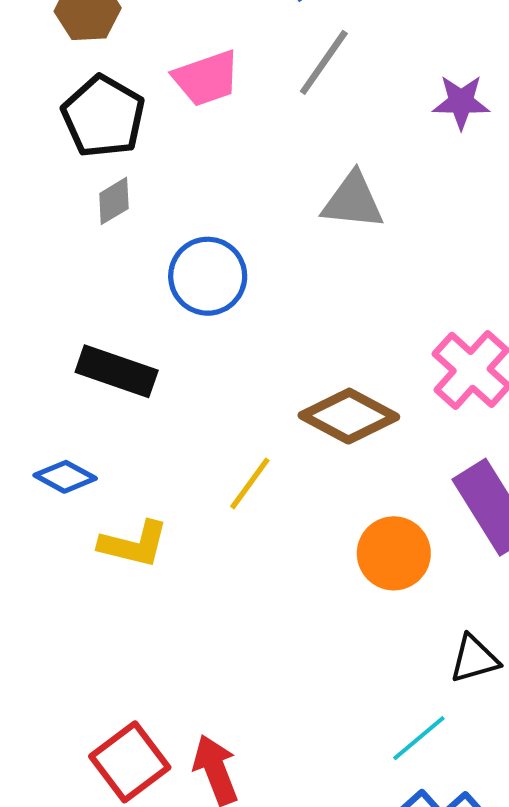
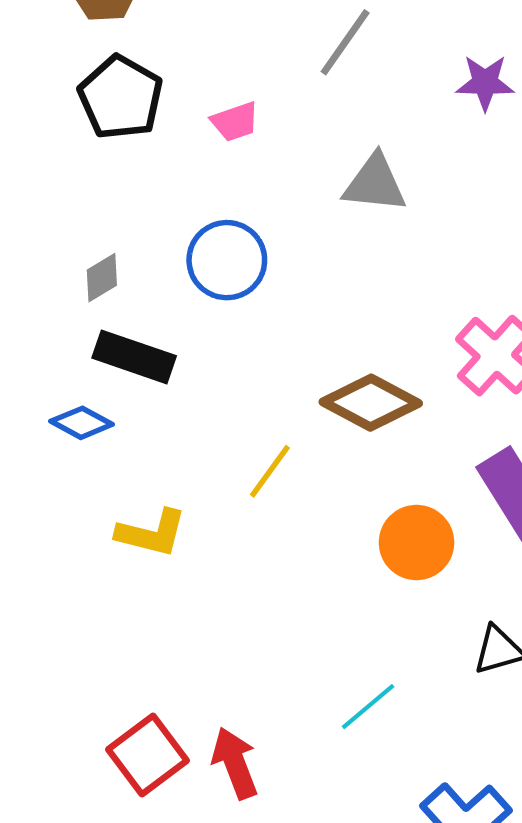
pink trapezoid: (206, 78) -> (235, 122), moved, size x0.7
gray diamond: (114, 201) -> (102, 278), moved
blue diamond: (65, 477) -> (82, 423), moved
cyan line: (419, 738) -> (368, 707), moved

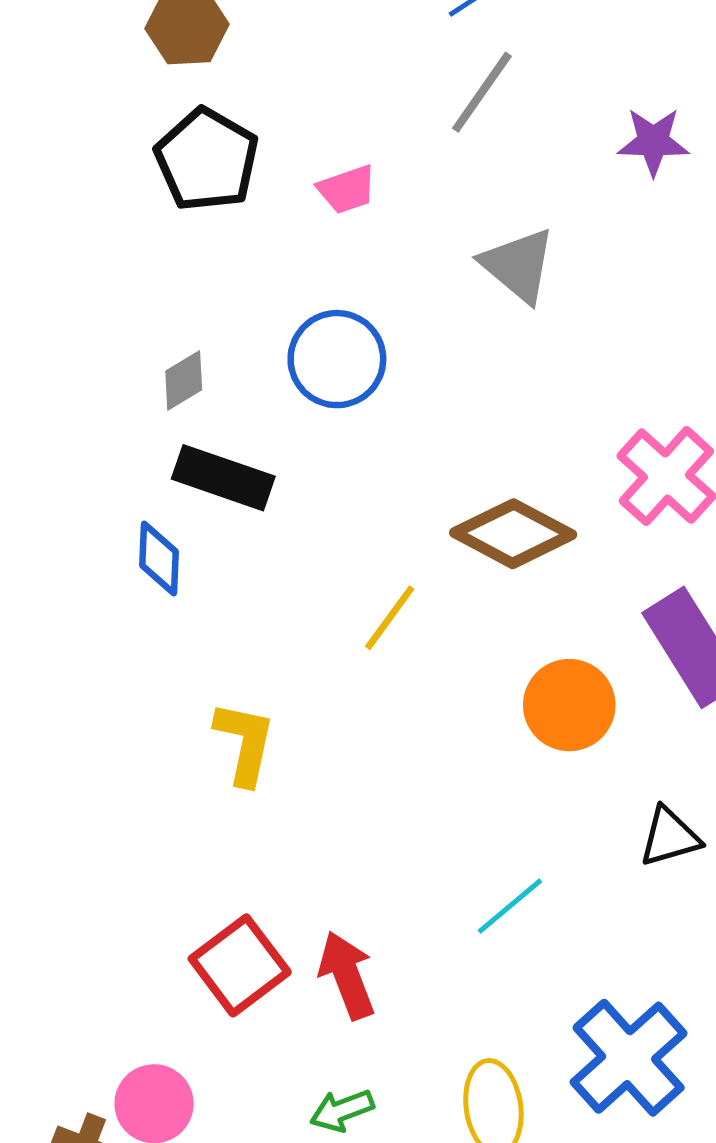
gray triangle: (375, 183) -> (518, 265), turned 34
blue diamond: (82, 423) -> (159, 558), turned 64
yellow L-shape: (152, 533) -> (245, 743), moved, turned -92

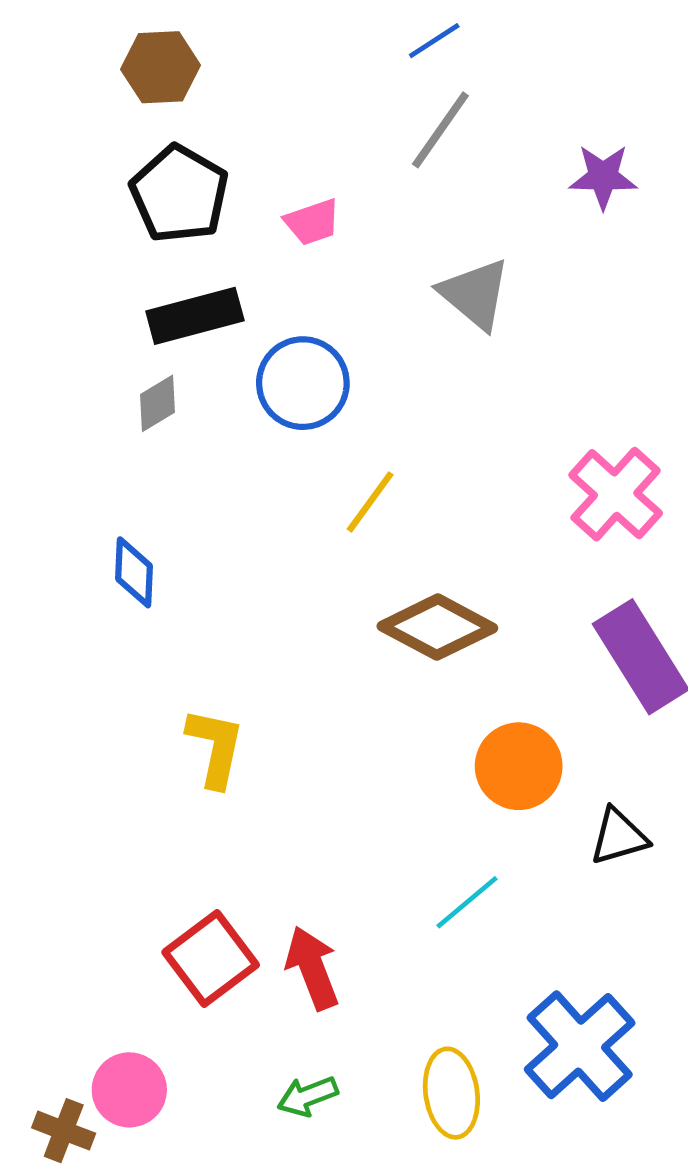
black rectangle: (223, 478) -> (195, 316), moved, turned -34
brown diamond: (513, 534) -> (437, 627), moved
yellow line: (390, 618) -> (370, 502), moved
orange circle: (569, 705) -> (519, 766), moved

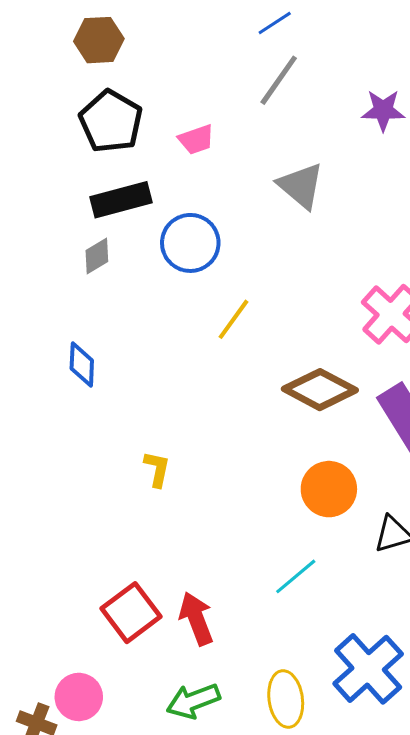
brown diamond: (437, 627) -> (320, 390), moved
yellow L-shape: (215, 747) -> (157, 469), moved, size x0.7
green arrow: (308, 1096) -> (193, 701), size x1.4

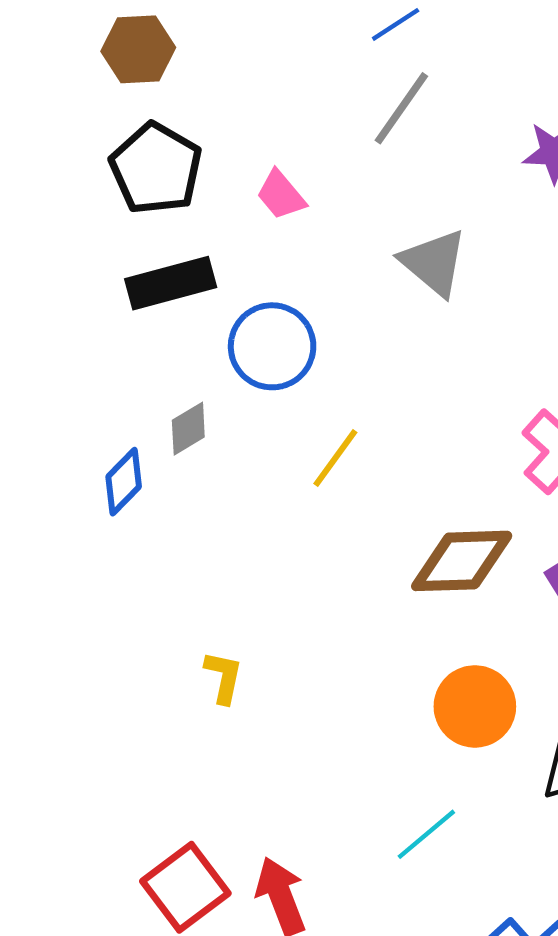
pink trapezoid: (196, 139) -> (281, 195), turned 69
gray diamond: (97, 256) -> (188, 429), moved
blue diamond: (82, 364) -> (124, 482), moved, turned 42
brown diamond: (320, 390) -> (462, 561), turned -30

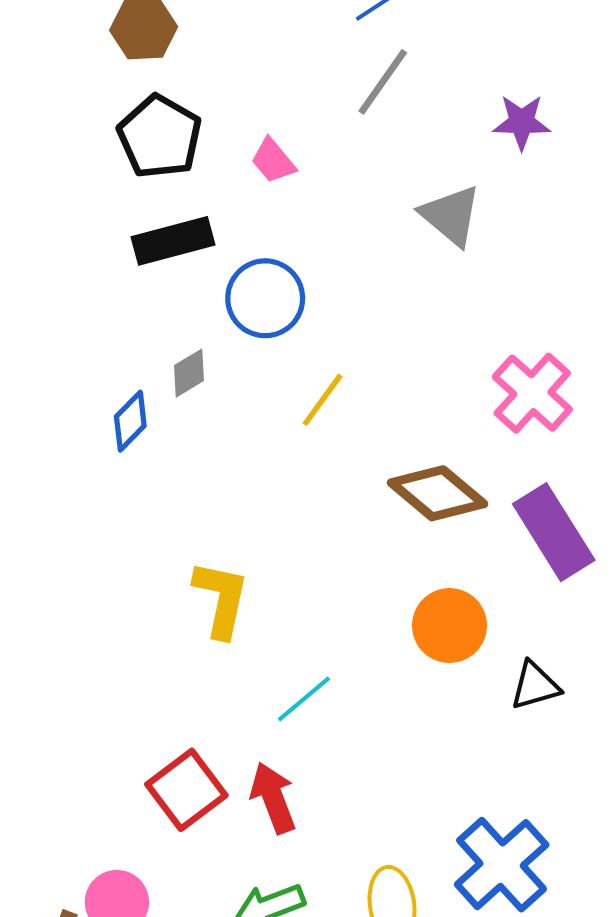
gray triangle: (434, 263) -> (451, 215), moved
brown diamond: (462, 561) -> (437, 493), turned 42
yellow L-shape: (224, 677) -> (221, 599), size x1.6
cyan line: (426, 834) -> (304, 699), moved

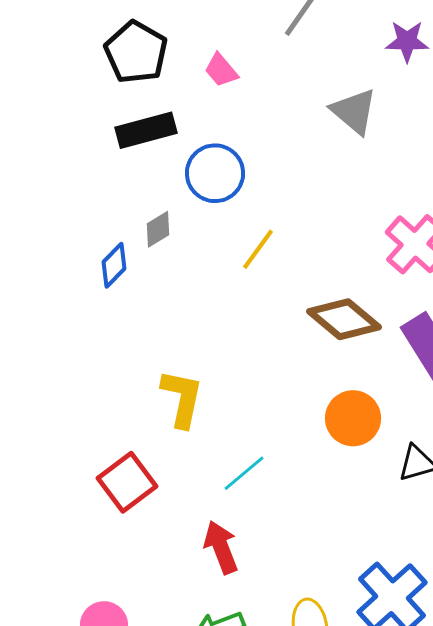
red square: (186, 790) -> (127, 482), moved

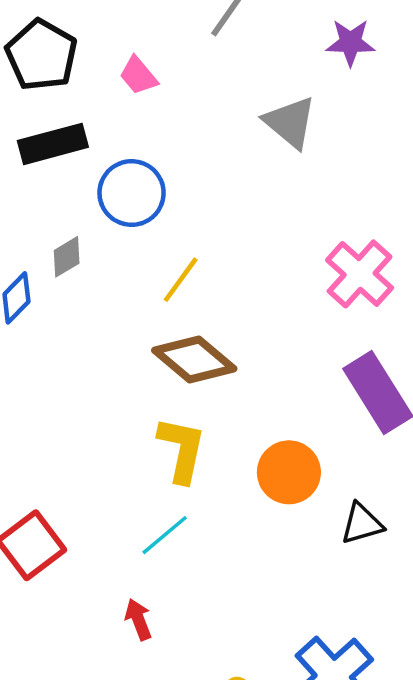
brown diamond: (344, 319) -> (194, 359), moved
yellow L-shape: (182, 398) -> (182, 450), moved
red arrow: (221, 547) -> (138, 619), size x0.7

